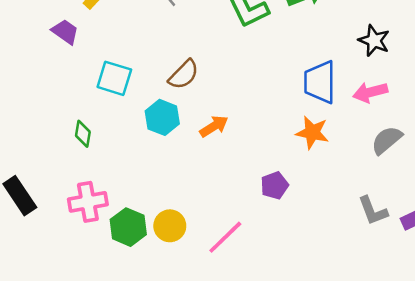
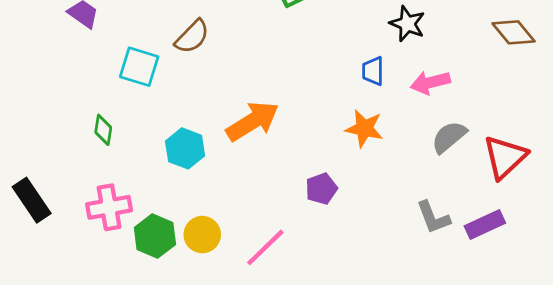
black star: (374, 41) -> (407, 24), moved
brown semicircle: (184, 75) -> (192, 37), moved
blue trapezoid: (320, 82) -> (373, 71), size x0.6
cyan hexagon: (162, 117) -> (185, 148), moved
orange arrow: (214, 126) -> (252, 121), size x1.6

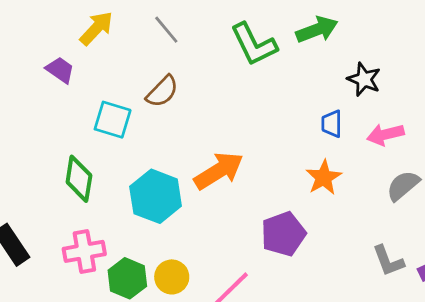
orange star: (364, 128) -> (324, 177), turned 30
green diamond: (103, 130) -> (79, 179), size x1.6
cyan hexagon: (185, 148) -> (156, 196), size x1.4
purple pentagon: (321, 189) -> (283, 234), size x1.5

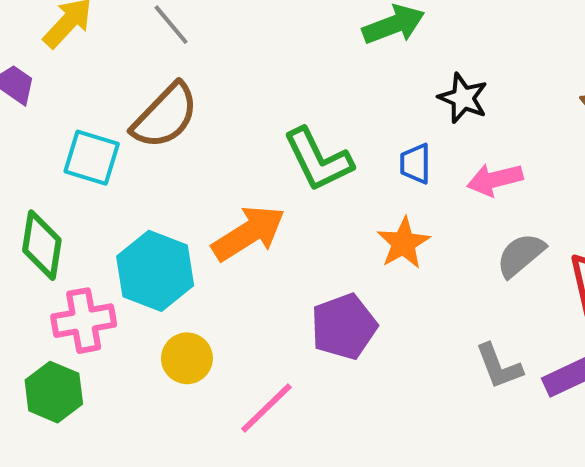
green L-shape: (254, 44) -> (318, 160), moved
brown semicircle: (162, 91) -> (165, 116), size x1.4
pink cross: (84, 251) -> (84, 321), moved
yellow circle: (172, 277) -> (187, 358), moved
green hexagon: (127, 278) -> (54, 392), moved

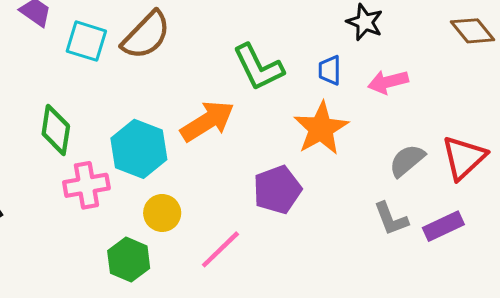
cyan square: (92, 158) -> (86, 41), moved
orange star: (403, 243) -> (321, 128), size x1.4
gray semicircle: (521, 255) -> (407, 161), moved
green hexagon: (54, 392) -> (129, 260), moved

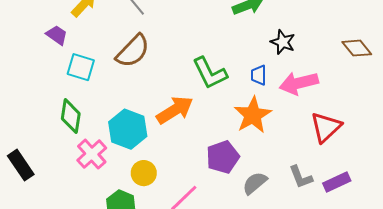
cyan square: (86, 41) -> (81, 67), moved
pink arrow: (388, 82) -> (299, 83), size x1.4
red triangle: (464, 158) -> (326, 127), moved
gray semicircle: (407, 161) -> (255, 183), moved
pink cross: (86, 185) -> (92, 154), turned -32

